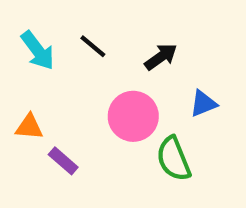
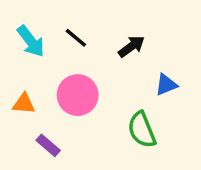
pink circle: (133, 116) -> (78, 95), moved
purple rectangle: (63, 161) -> (48, 145), moved

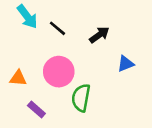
cyan arrow: (31, 41) -> (27, 17), moved
green semicircle: (142, 130) -> (81, 98), moved, turned 32

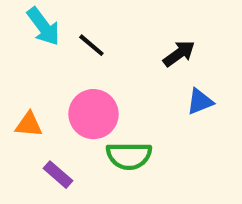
black arrow: (99, 35) -> (179, 54), moved
green semicircle: (81, 98) -> (129, 156), turned -100

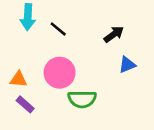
cyan arrow: (43, 26) -> (28, 17), turned 40
purple rectangle: (58, 175) -> (25, 104), moved

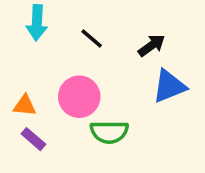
black line: (58, 29) -> (92, 39), moved
blue triangle: (127, 65) -> (169, 86), size x1.5

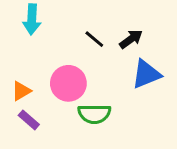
black line: (92, 39) -> (94, 39), moved
orange triangle: (25, 106) -> (21, 91), turned -35

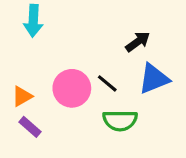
black line: (94, 39) -> (107, 83), moved
green semicircle: (94, 114) -> (120, 120), moved

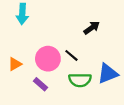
blue triangle: (154, 79) -> (108, 74), moved
purple rectangle: (30, 127) -> (40, 84), moved

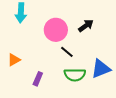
pink circle: (48, 59) -> (56, 30), moved
purple rectangle: (40, 84) -> (38, 79), turned 72

